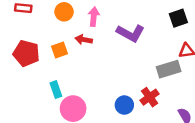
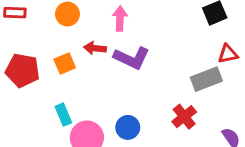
pink arrow: (94, 17) -> (120, 19), moved
purple L-shape: (131, 33) -> (132, 58), moved
blue circle: (124, 105) -> (128, 127), moved

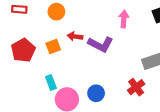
pink arrow: (120, 19) -> (124, 19), moved
red pentagon: (22, 70) -> (23, 50), turned 30

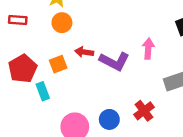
pink arrow: (124, 19) -> (148, 49), moved
cyan rectangle: (51, 83) -> (43, 91), moved
red cross: (136, 87) -> (144, 111), moved

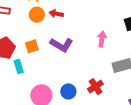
red arrow: (84, 52) -> (56, 14), moved
purple L-shape: (115, 61) -> (62, 45), moved

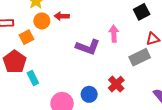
purple L-shape: (62, 45) -> (88, 47), moved
orange square: (32, 46) -> (27, 37), moved

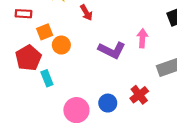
red arrow: (62, 16) -> (86, 13), turned -128
orange circle: (42, 21) -> (61, 45), moved

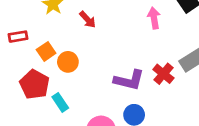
pink arrow: (142, 38) -> (154, 18), moved
purple L-shape: (112, 50) -> (129, 80), moved
red cross: (139, 95) -> (163, 74), moved

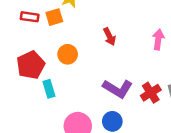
red arrow: (88, 20) -> (109, 37), moved
orange square: (46, 51) -> (54, 17), moved

